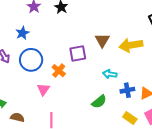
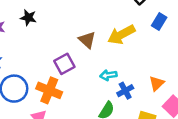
orange cross: (59, 71) -> (49, 90), size x1.5
blue cross: (127, 90) -> (125, 91), moved

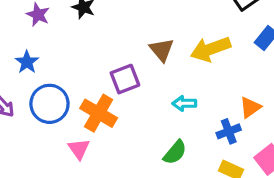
orange triangle: (157, 83) -> (250, 107), moved
blue cross: (125, 91) -> (229, 131), moved

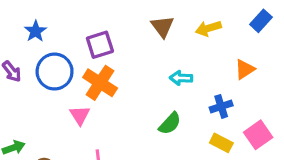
yellow arrow: (211, 49) -> (208, 28), size x0.7
purple square: (125, 79) -> (100, 45), moved
orange triangle: (250, 107) -> (245, 69), moved

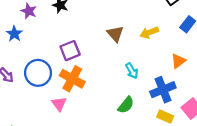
blue star: (35, 31) -> (14, 34), moved
cyan arrow: (181, 78) -> (132, 71), turned -119
blue cross: (221, 106) -> (163, 90), size x1.5

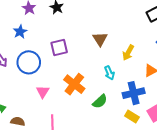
yellow arrow: (149, 33) -> (128, 53), moved, turned -49
blue star: (14, 34) -> (20, 32), moved
orange cross: (72, 79) -> (74, 84), moved

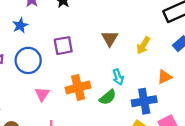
yellow arrow: (128, 53) -> (143, 45), moved
orange cross: (74, 84) -> (78, 88), turned 35
green semicircle: (100, 101) -> (108, 97), moved

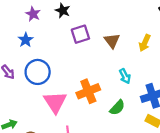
purple square: (63, 46) -> (80, 34), moved
pink triangle: (42, 94) -> (55, 102), size x1.6
green semicircle: (108, 97) -> (117, 108), moved

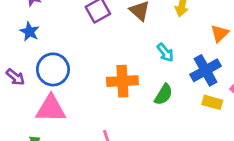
orange cross: (88, 91) -> (122, 81), turned 30
pink triangle: (55, 102) -> (51, 109), moved, turned -45

